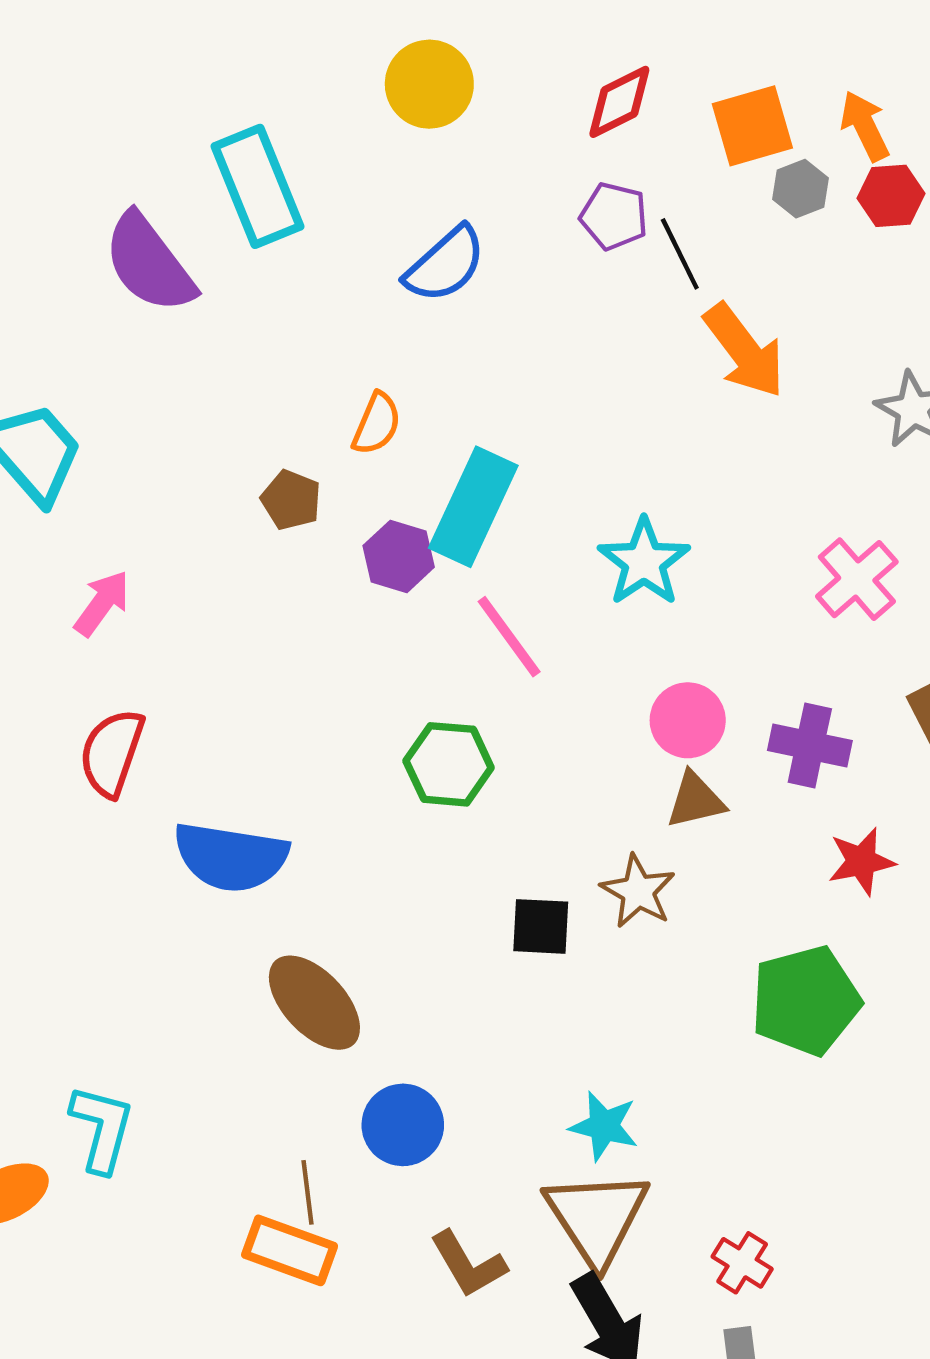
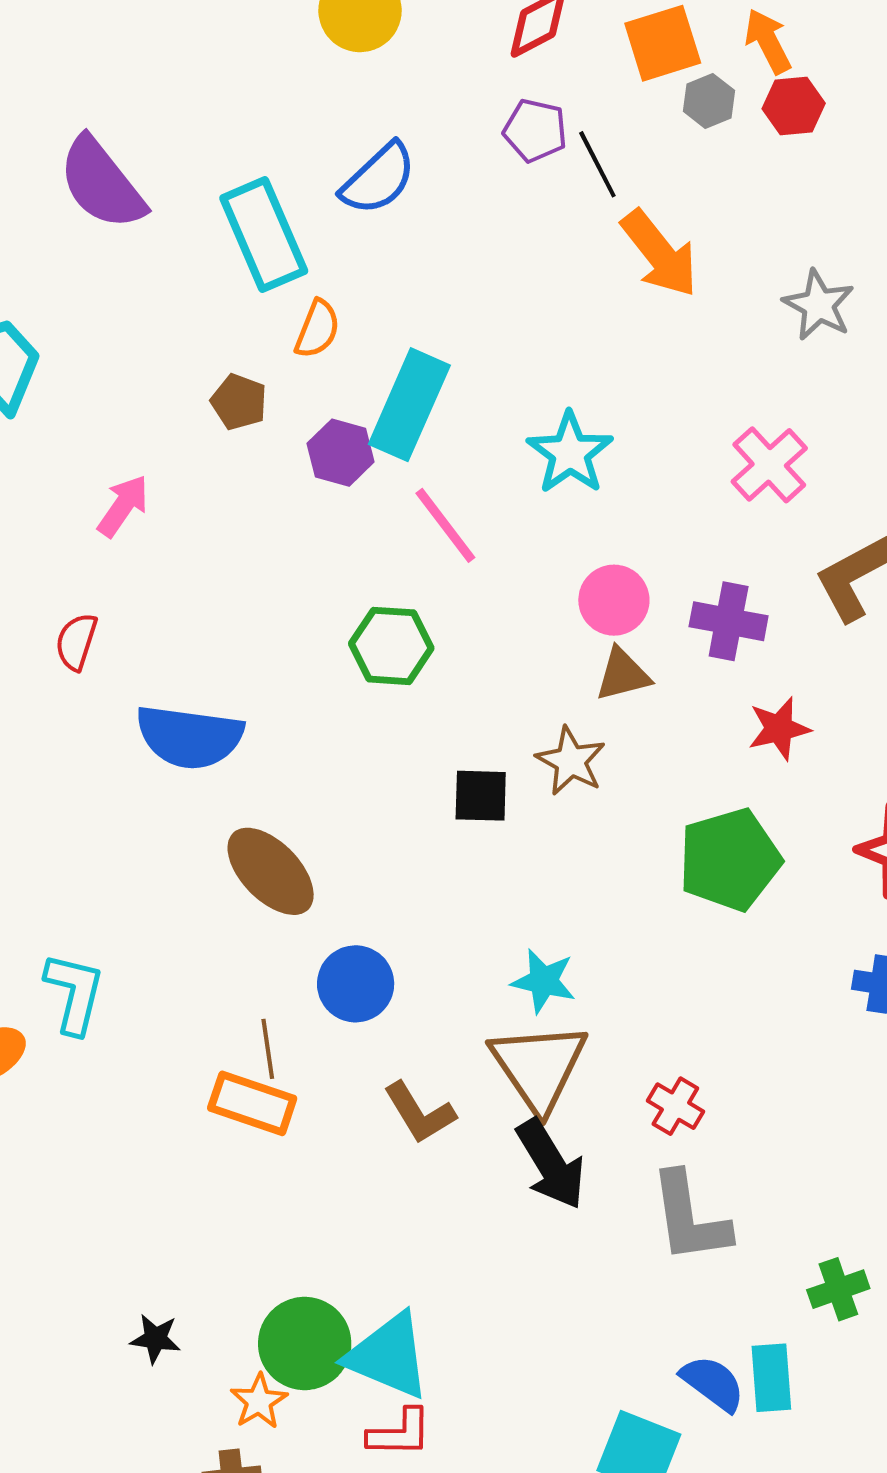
cyan rectangle: (257, 186) -> (264, 235), moved
pink arrow: (102, 603) -> (123, 506), moved
red semicircle: (112, 753) -> (76, 642), size x0.7

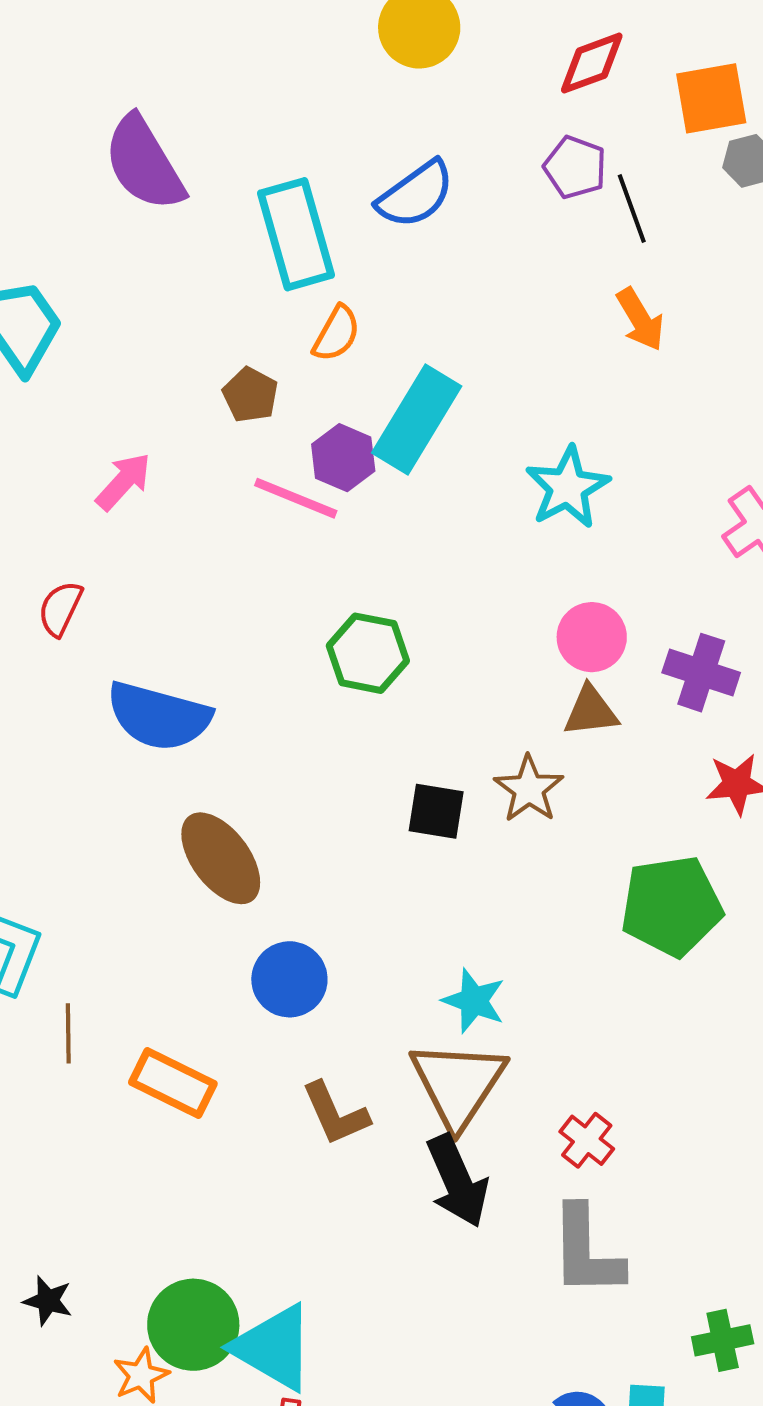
orange arrow: (660, 254) -> (640, 319), moved, size x0.7
pink line: (445, 525) -> (296, 498), moved, turned -38
brown line: (268, 1049) -> (68, 1033), moved

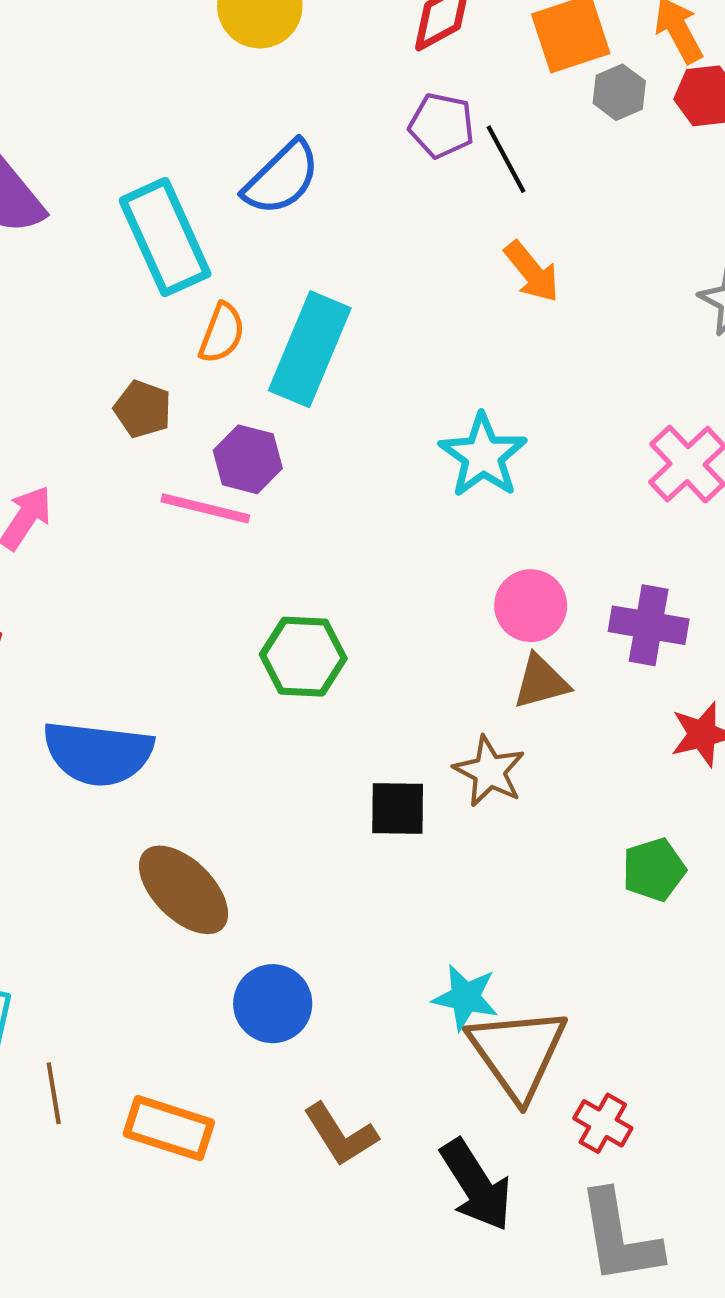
cyan rectangle: (417, 420) -> (310, 349), moved
green pentagon: (671, 906) -> (654, 870), size x0.6
brown triangle: (458, 1084) -> (518, 1053), moved

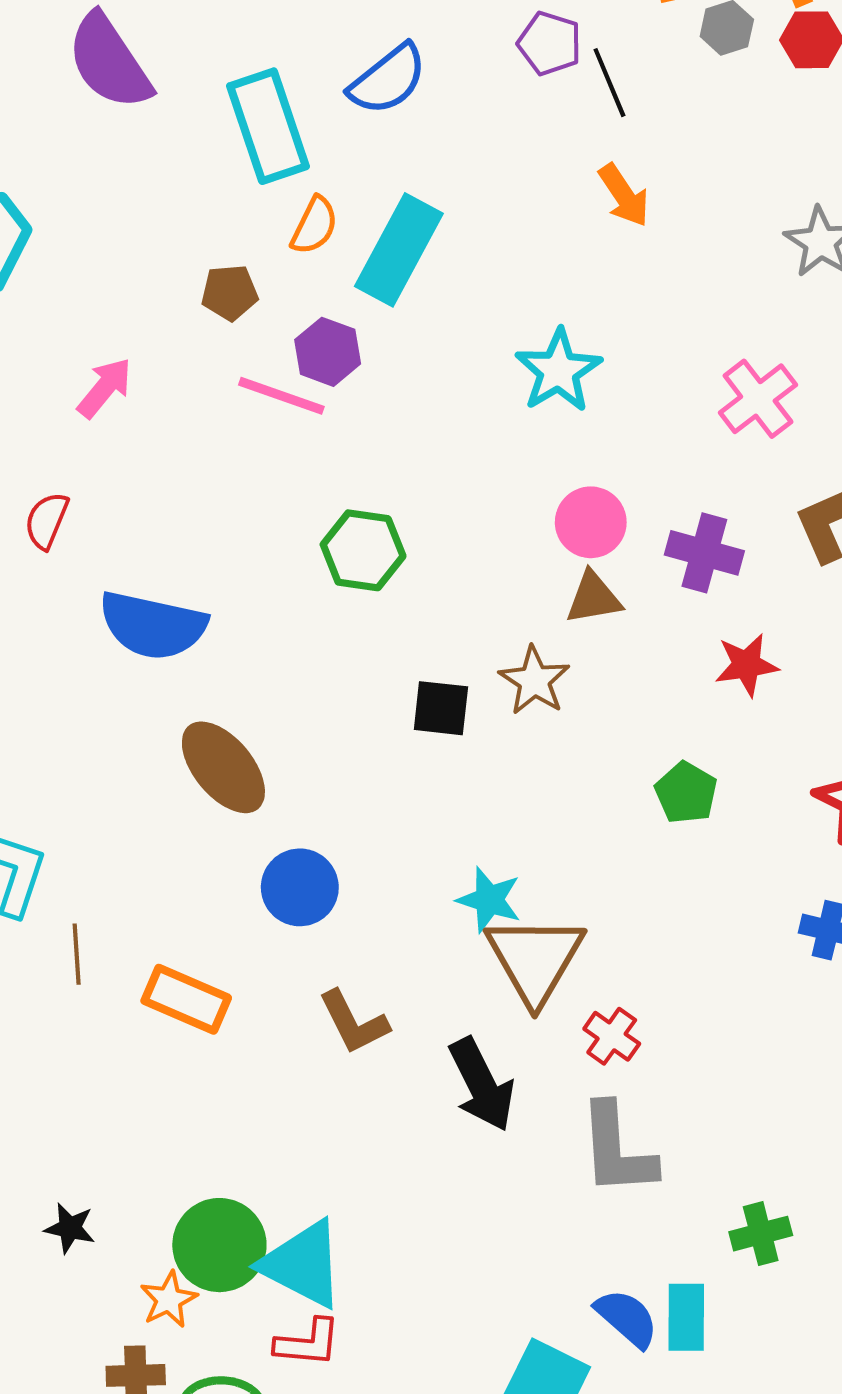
brown pentagon: (143, 409) -> (230, 293), turned -30
green pentagon: (654, 870) -> (686, 793), turned -30

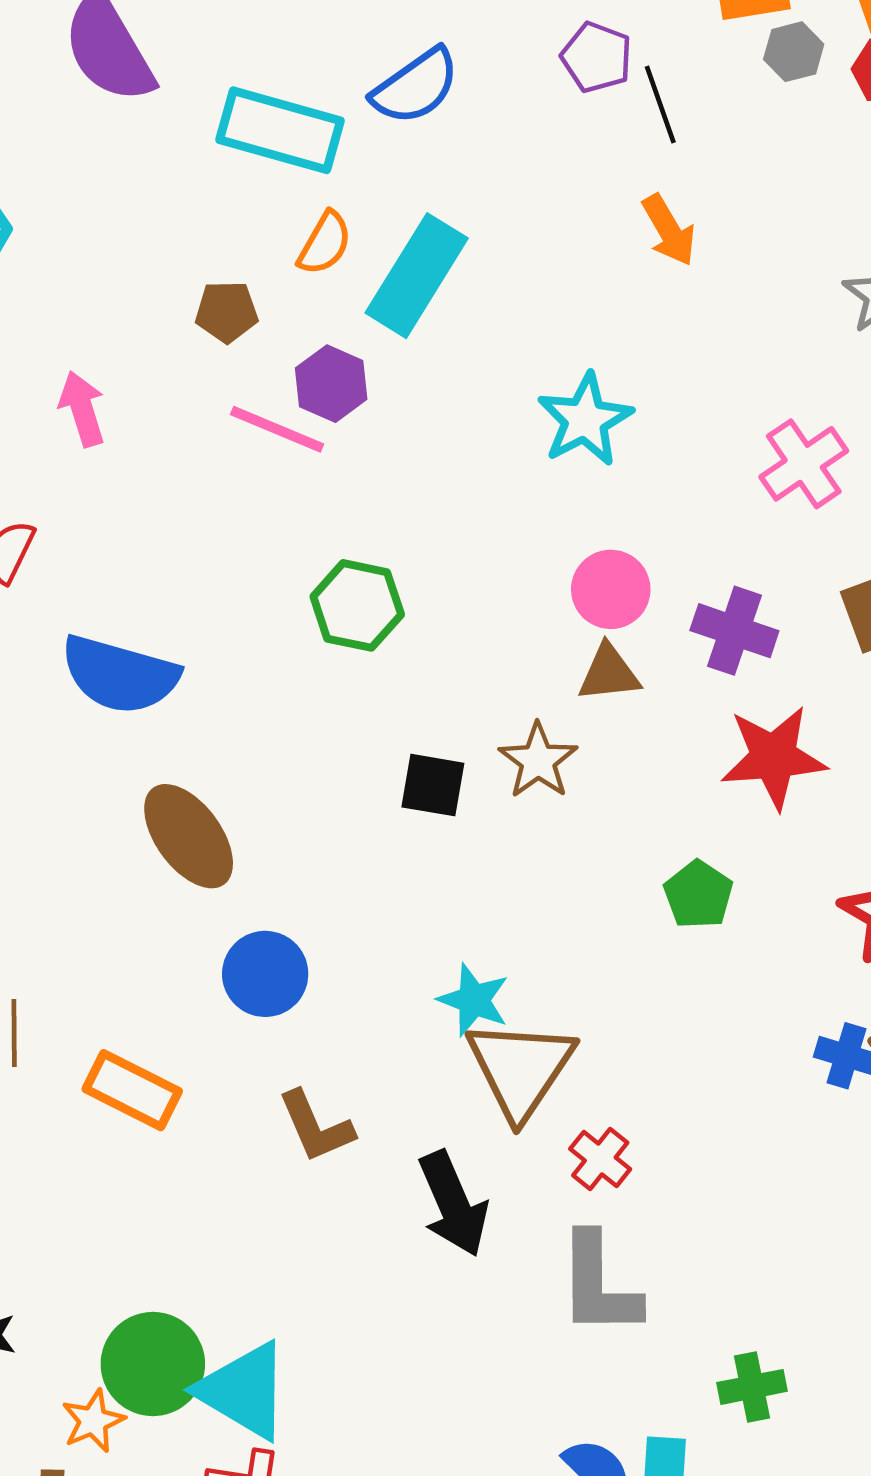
cyan rectangle: (268, 126) -> (280, 130), turned -59
pink arrow: (105, 388) -> (82, 409), turned -60
red star: (746, 665) -> (774, 757), size x1.5

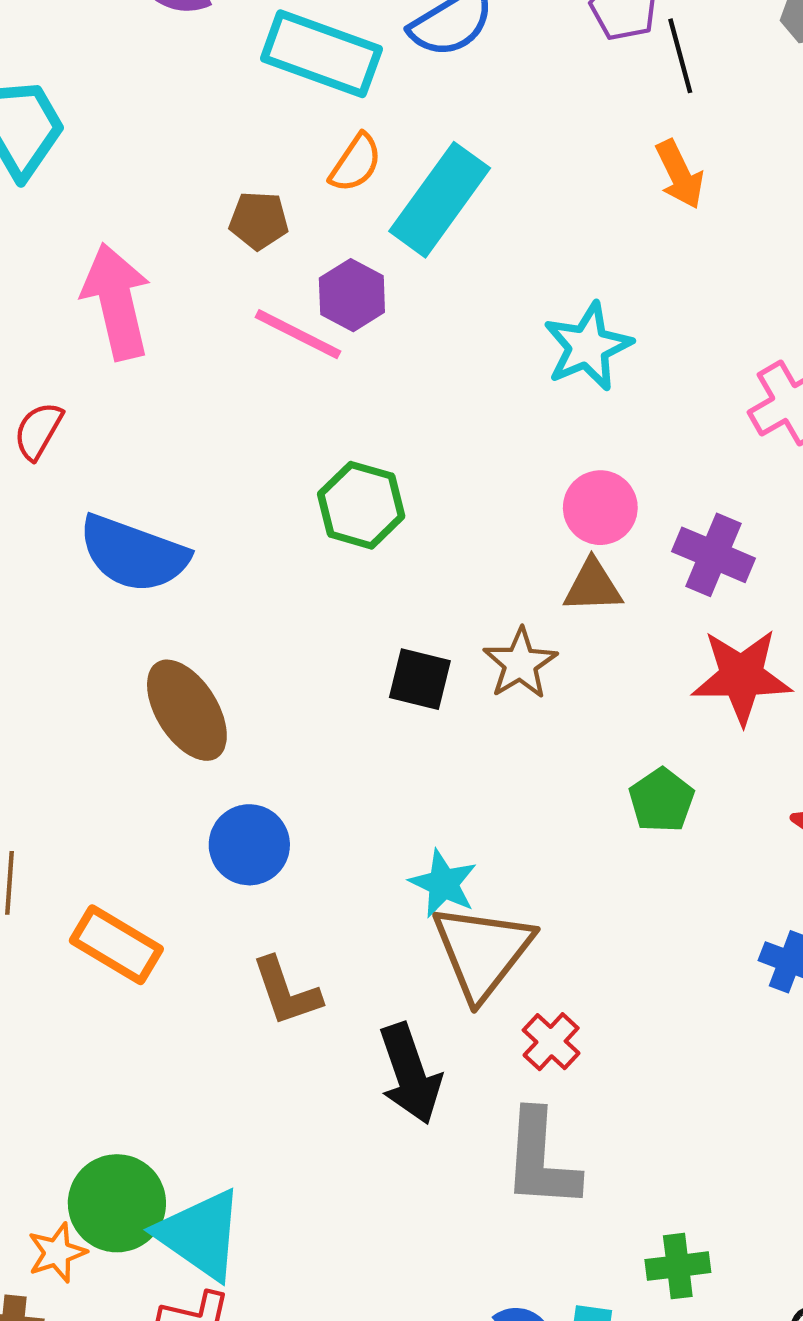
pink arrow: (82, 409) -> (116, 302), size x1.6

